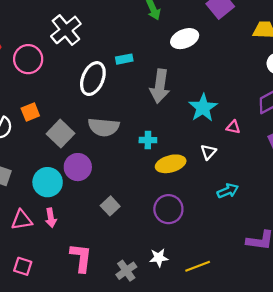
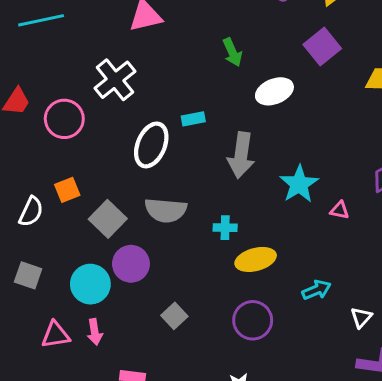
white triangle: (208, 152) -> (361, 317), moved
cyan arrow: (228, 191) -> (316, 290), moved

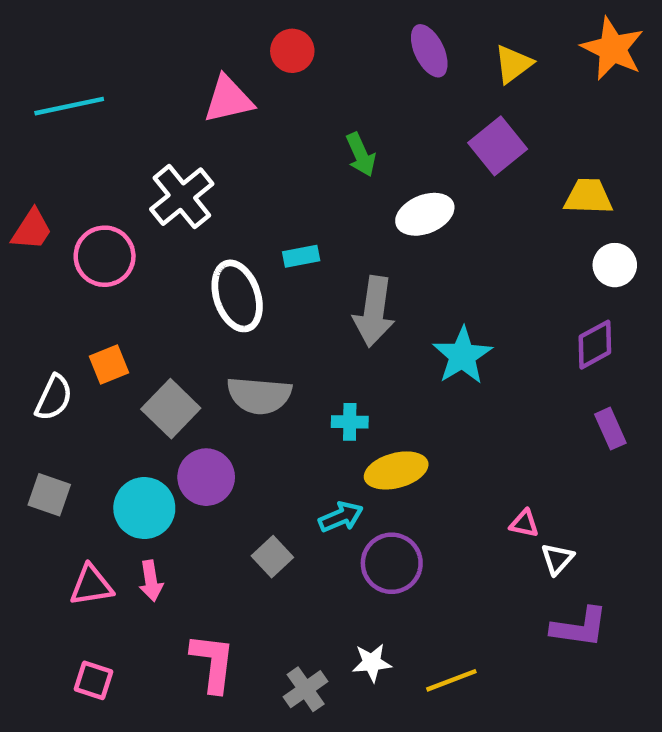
white ellipse: (151, 145) -> (237, 296), turned -42
pink triangle: (340, 210) -> (524, 523), moved
cyan arrow: (316, 290) -> (341, 517), moved

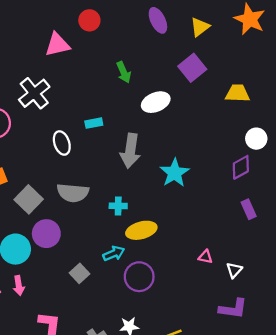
white circle: (615, 265) -> (256, 139), moved
white ellipse: (237, 296) -> (62, 143), size x0.7
white triangle: (557, 559) -> (234, 270), moved

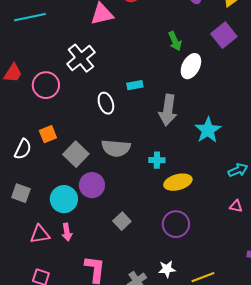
green arrow: (124, 72) -> (175, 41), moved
white ellipse: (156, 102) -> (191, 66), turned -40
cyan arrow: (114, 253) -> (238, 170), moved

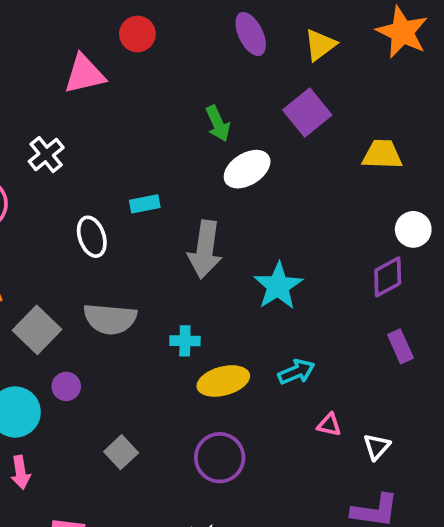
white cross: (81, 58) -> (46, 155), size x0.7
white ellipse: (191, 66) -> (247, 169), turned 30
cyan arrow: (238, 170) -> (296, 372), moved
purple circle: (92, 185) -> (66, 386), size x0.6

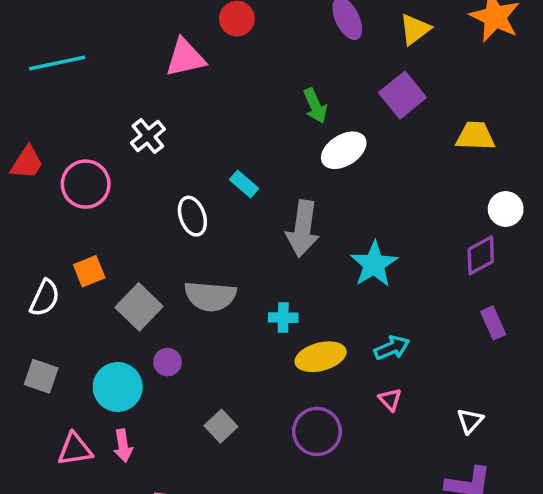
cyan rectangle: (145, 204) -> (244, 184), turned 52
pink triangle: (329, 425) -> (390, 399), moved, turned 35

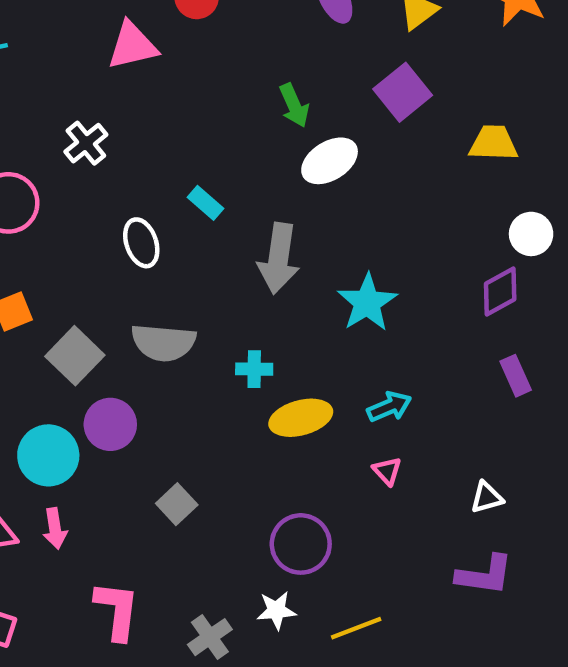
purple circle: (167, 362) -> (110, 424), size x1.5
white triangle: (470, 421) -> (487, 497), turned 32
purple circle: (317, 431) -> (301, 544), moved

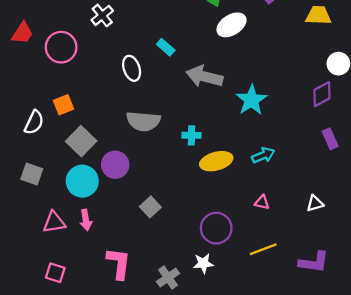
gray arrow: (279, 258) -> (204, 77), turned 96
gray square: (75, 356) -> (81, 141), moved
pink triangle: (387, 471) -> (262, 202), moved, turned -35
purple L-shape: (485, 575) -> (314, 262), moved
yellow line: (356, 628) -> (263, 249), moved

